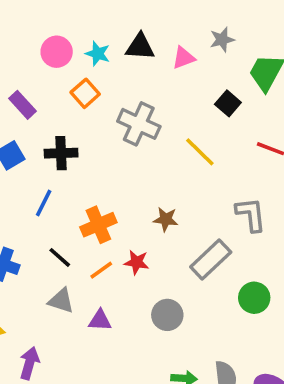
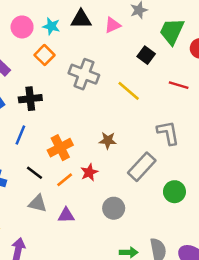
red star: (137, 262) -> (89, 172), turned -30

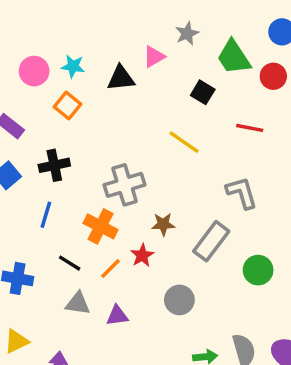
black triangle: (81, 19) -> (121, 78), moved
green trapezoid: (172, 31) -> (234, 57), turned -52
gray cross: (84, 74) -> (125, 185), moved, turned -32
brown star: (108, 140) -> (163, 224), moved
orange cross: (60, 148) -> (101, 226), turned -30

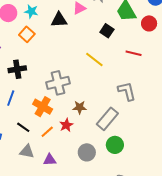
green circle: (258, 270) -> (115, 145), moved

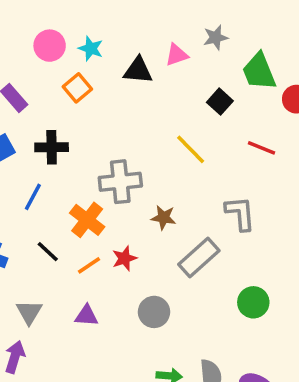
brown star: (80, 107) -> (164, 218), moved
green circle: (115, 145) -> (253, 302), moved
gray triangle: (27, 151) -> (29, 312), moved, turned 42

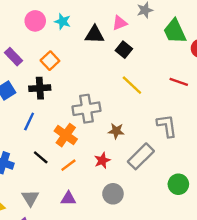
orange square: (77, 88) -> (50, 61), moved
black square: (220, 102) -> (124, 50), moved
red star: (124, 258) -> (102, 160), moved

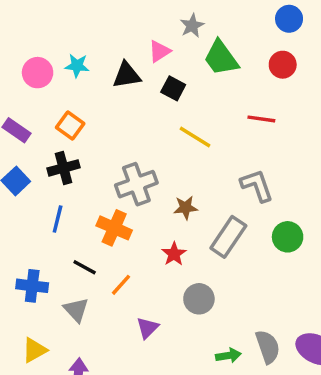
green trapezoid: (175, 31) -> (221, 58), moved
orange line: (68, 165) -> (121, 285), moved
green circle: (178, 184) -> (288, 237), moved
gray triangle: (30, 198) -> (76, 310), moved
purple triangle: (68, 198) -> (147, 328), moved, turned -35

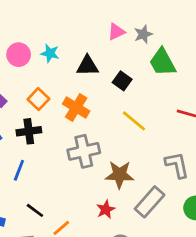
pink triangle: (159, 51) -> (116, 32), moved
brown star: (186, 208) -> (119, 175), size x1.5
orange cross: (114, 228) -> (76, 107), moved

